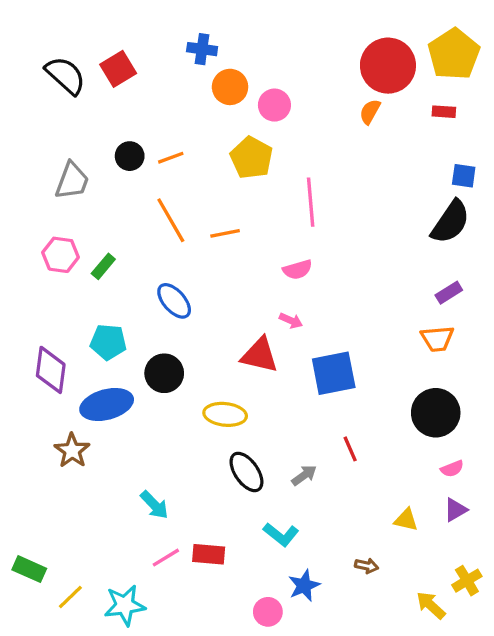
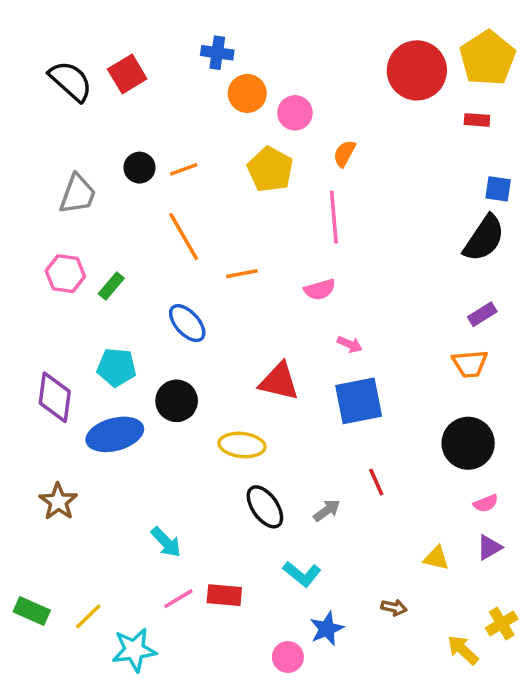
orange semicircle: (370, 112) -> (344, 153), moved
orange line: (225, 233) -> (242, 274), moved
pink arrow: (291, 321) -> (350, 344), moved
brown star: (72, 451) -> (58, 502), moved
yellow line: (70, 597) -> (88, 616), moved

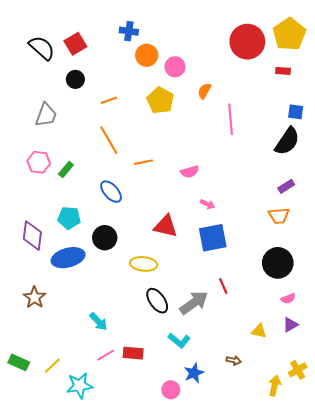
black circle: (139, 168) -> (75, 79), moved
pink line: (334, 217) -> (231, 119), moved
gray arrow: (327, 510) -> (194, 303), size x1.8
yellow arrow: (463, 650) -> (275, 386), turned 60

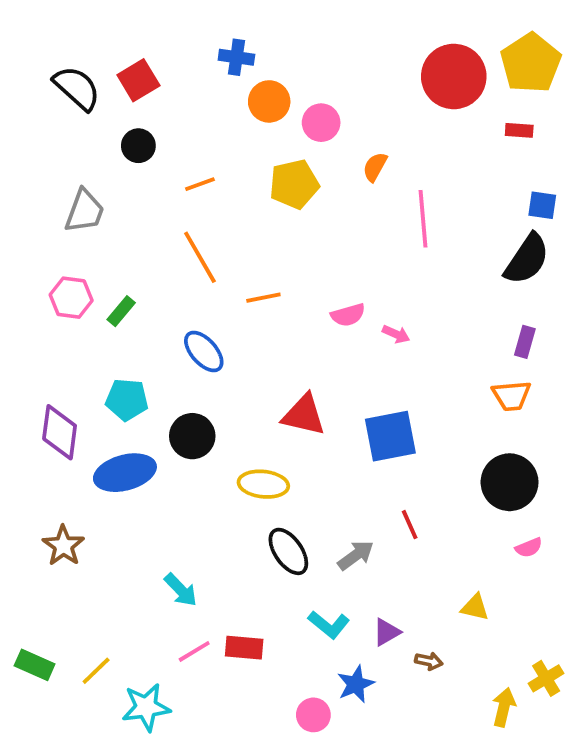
yellow pentagon: (160, 100) -> (294, 184), turned 30
purple rectangle: (286, 186) -> (525, 342), turned -42
pink arrow: (207, 204) -> (396, 334), moved
gray arrow: (194, 303) -> (356, 555), size x0.7
purple triangle: (290, 325) -> (386, 632), moved

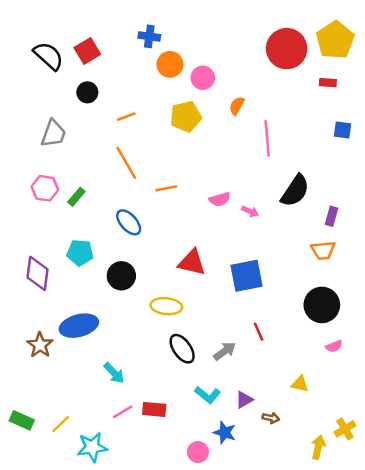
black semicircle: (527, 259) -> (295, 191), moved
blue ellipse: (125, 473) -> (79, 326), moved
blue star: (356, 684) -> (225, 433), turned -30

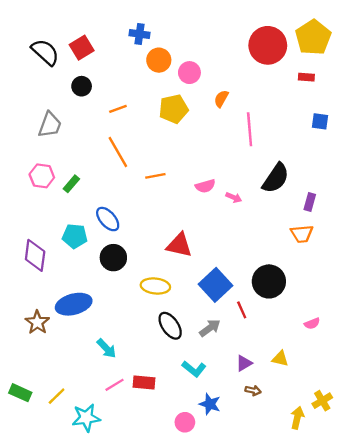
blue ellipse: (129, 222) -> (108, 219), moved
blue square: (247, 276) -> (216, 285), moved, turned -32
black circle: (322, 305) -> (269, 281), moved
purple triangle: (244, 400) -> (244, 363), moved

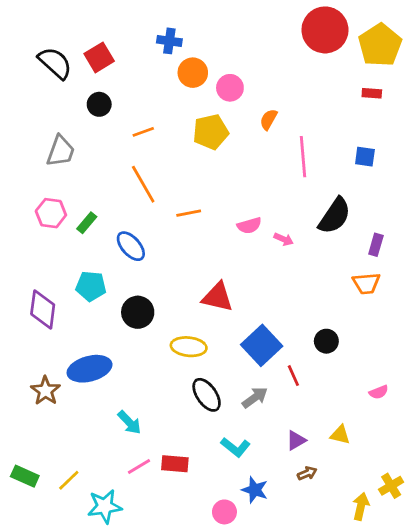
red circle: (268, 45) -> (325, 30), moved
blue square: (320, 121) -> (365, 157), moved
blue ellipse: (108, 219) -> (131, 246), moved
black circle: (269, 281) -> (326, 341), size x0.6
brown arrow: (253, 390) -> (307, 473), turned -35

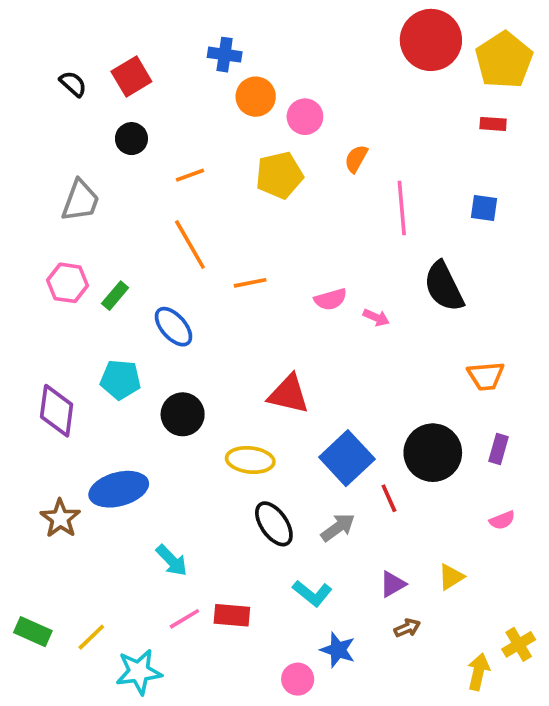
black semicircle: (55, 63) -> (73, 84), size x0.6
black semicircle: (335, 216) -> (444, 286), turned 120
purple rectangle: (376, 245) -> (499, 449), moved
black circle: (326, 341) -> (433, 453), size x1.8
yellow triangle: (340, 435) -> (451, 577), turned -45

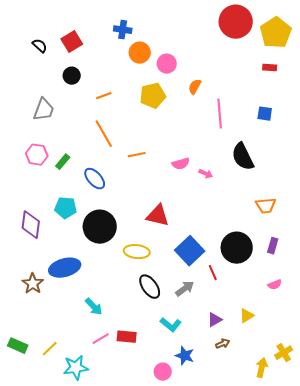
black circle: (183, 414) -> (100, 227), size x1.4

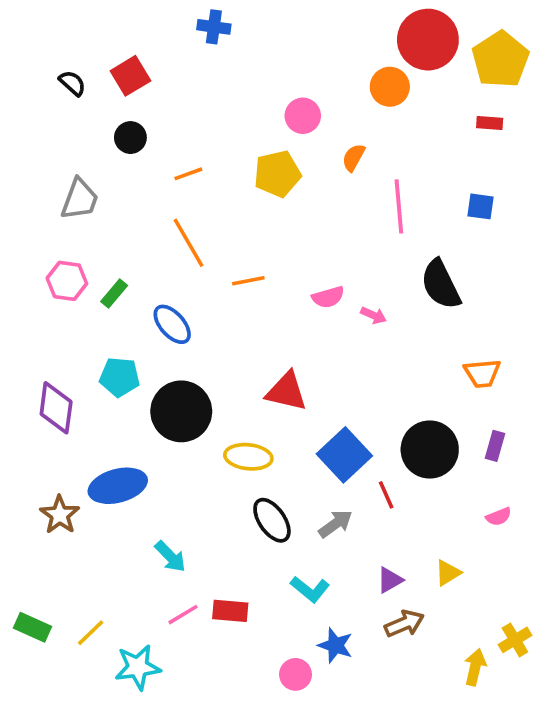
blue cross: (123, 30) -> (214, 27), moved
orange circle: (140, 53) -> (390, 87), moved
brown arrow: (223, 344) -> (404, 624), size x1.5

